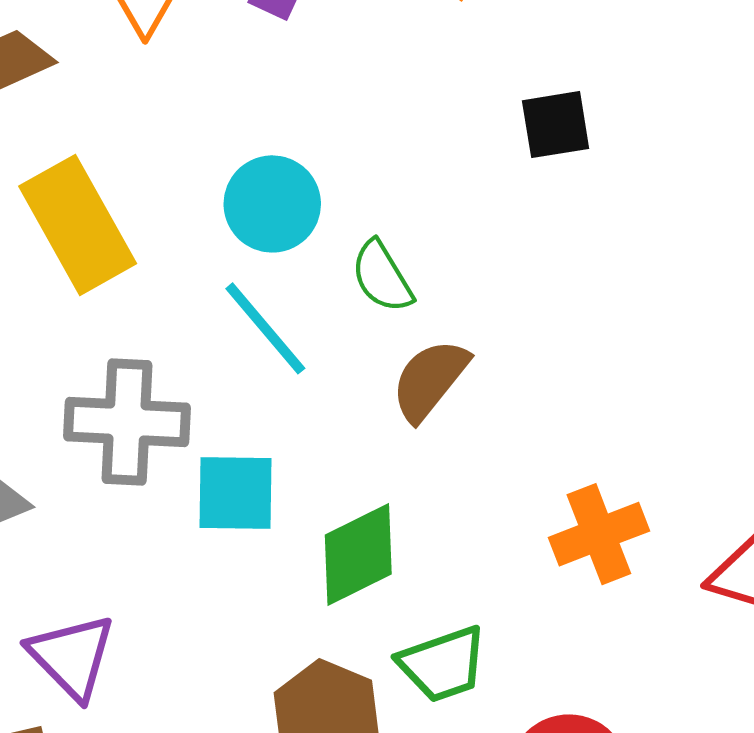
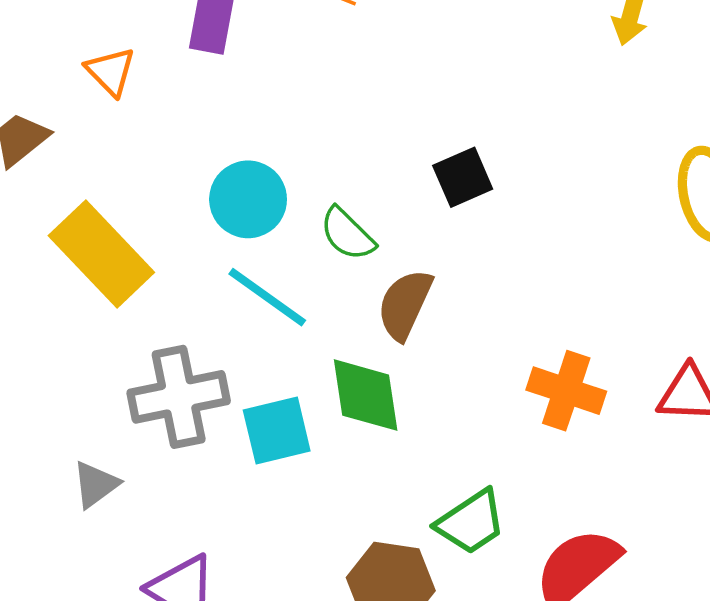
black square: (556, 125) -> (463, 177), moved
orange cross: (599, 534) -> (566, 391), turned -36
green diamond: (358, 555) -> (366, 395), moved, turned -58

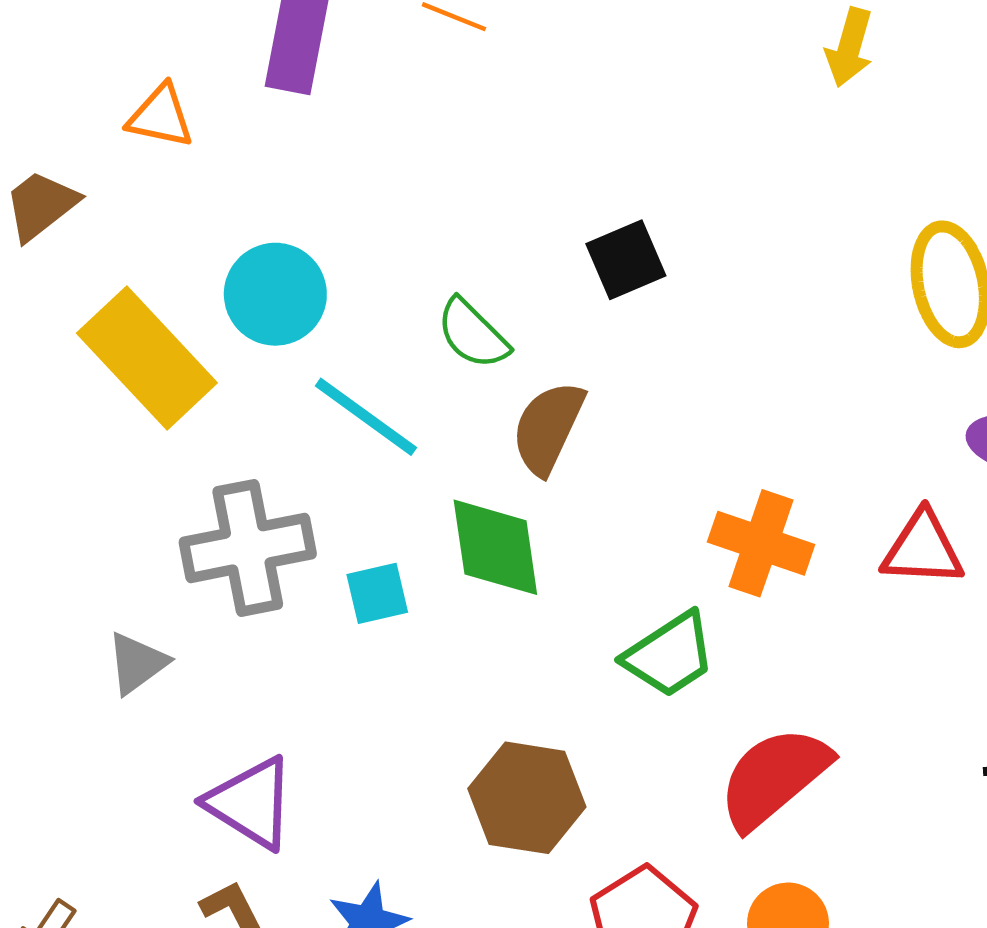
orange triangle: (111, 71) -> (161, 116), turned -34
cyan circle: (248, 199) -> (275, 294), moved
cyan square: (277, 431) -> (377, 593), size x0.7
green trapezoid: (471, 522) -> (670, 655), moved

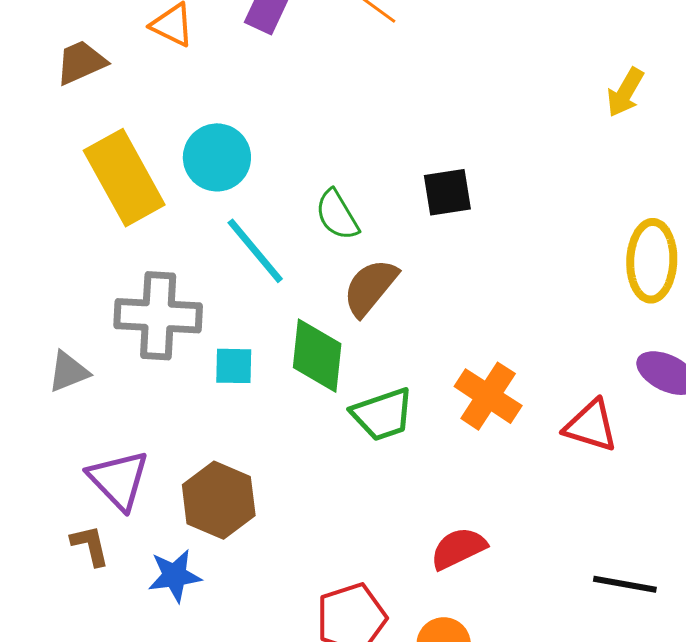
green trapezoid: (670, 655) -> (382, 414), moved
red semicircle: (774, 778) -> (458, 548), size x0.7
brown hexagon: (527, 798) -> (219, 500), moved

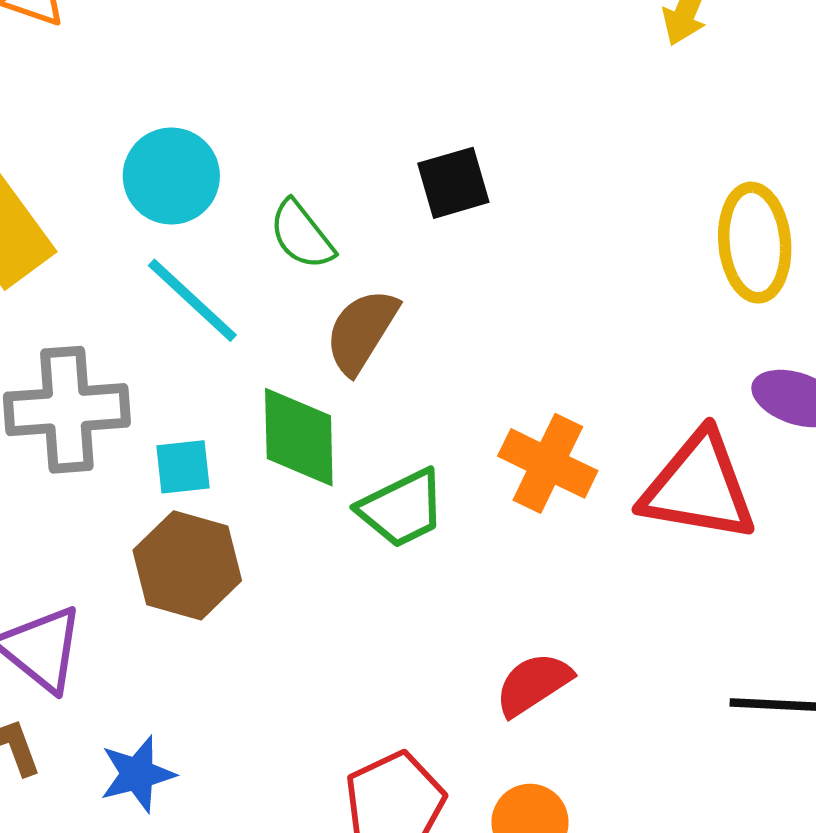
cyan circle: (217, 157) -> (171, 176), moved
red triangle: (591, 426) -> (699, 487), size x1.5
brown hexagon: (219, 500) -> (187, 565), moved

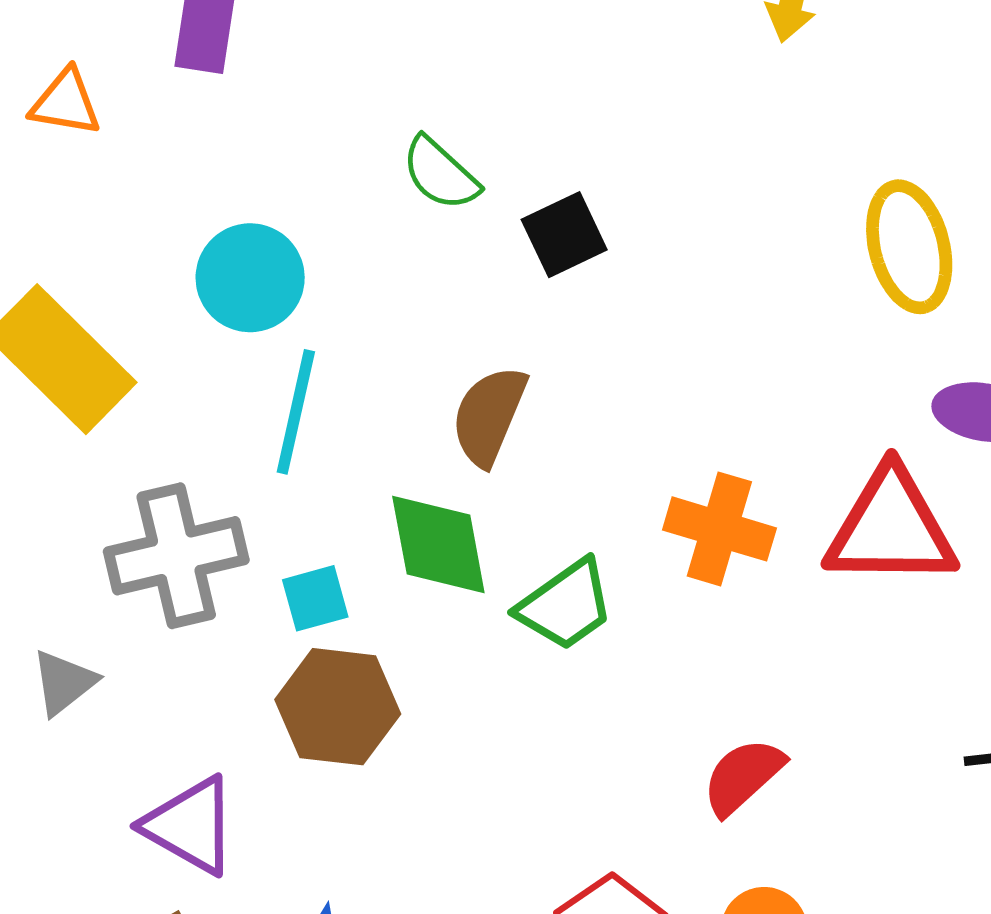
green semicircle: (302, 235) -> (440, 174), moved
cyan line: (192, 300) -> (296, 412), turned 69

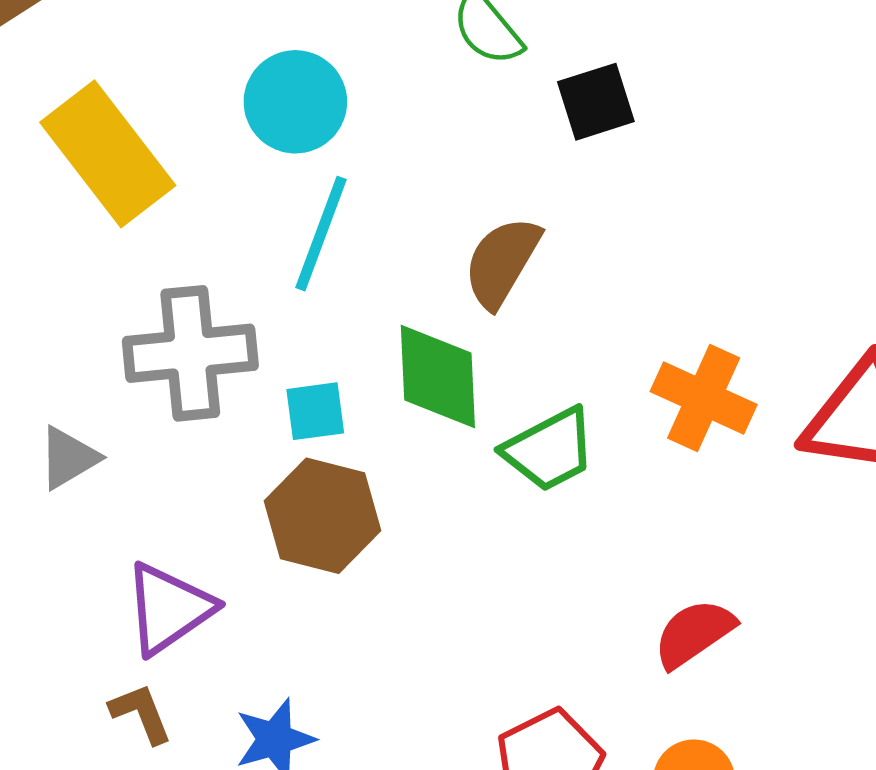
purple triangle: (190, 826) -> (169, 608), turned 48

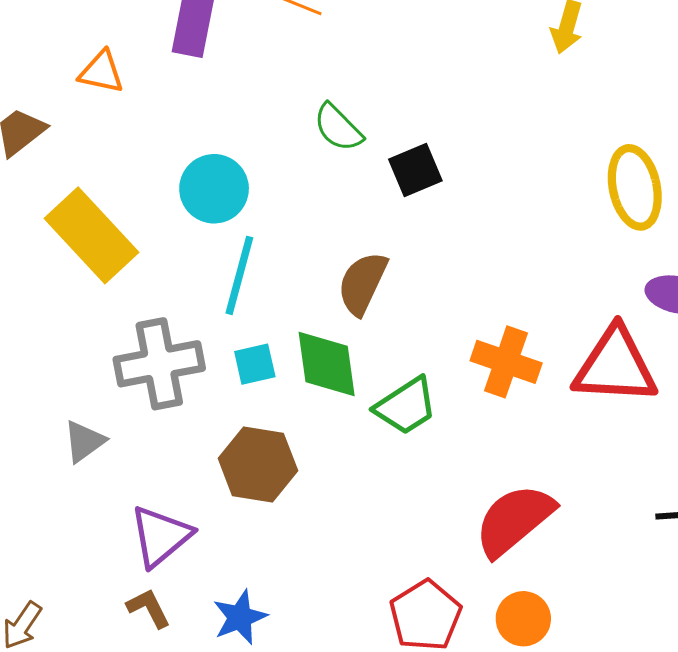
cyan square: (315, 411) -> (255, 364), moved
red semicircle: (694, 633) -> (514, 520), size x1.5

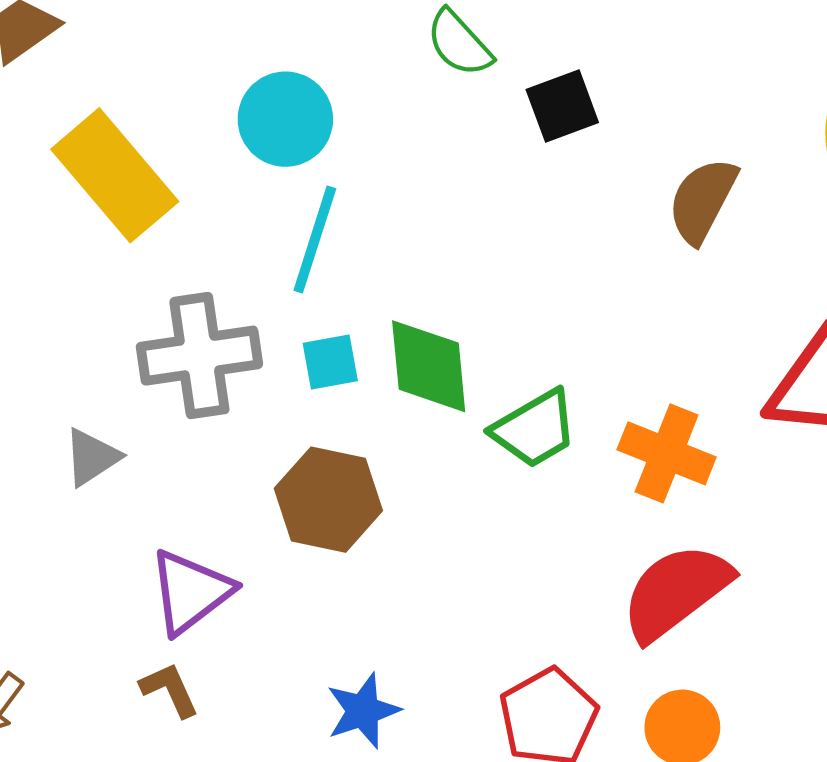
brown semicircle: (362, 283) -> (702, 200), moved
orange cross: (506, 362) -> (667, 453), moved
blue star: (240, 617) -> (363, 711), moved

